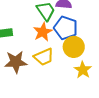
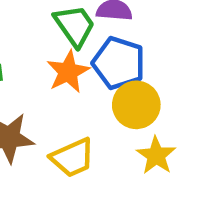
yellow trapezoid: (44, 57) -> (72, 158), moved

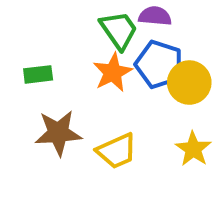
yellow circle: (136, 105) -> (189, 83), moved

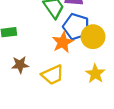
orange star: (113, 72) -> (63, 42), moved
brown star: (58, 133) -> (20, 65), size x0.7

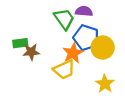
brown star: (20, 65) -> (31, 52), moved
yellow trapezoid: (53, 75) -> (64, 69), moved

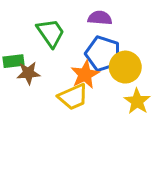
green trapezoid: (64, 19) -> (51, 33), moved
yellow star: (105, 84) -> (137, 101), moved

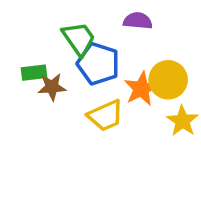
blue pentagon: (103, 54) -> (98, 64), moved
orange star: (85, 75) -> (141, 89), moved

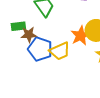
blue pentagon: (98, 64) -> (40, 49), moved

